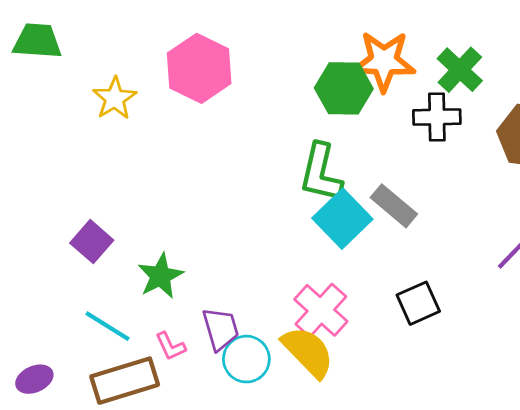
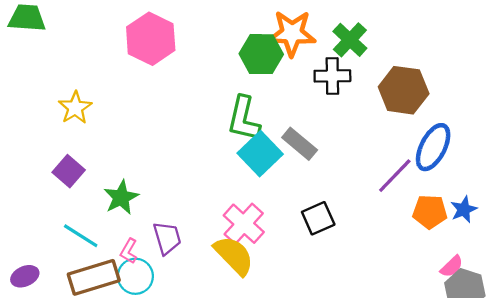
yellow star: (115, 98) -> (75, 108), moved
pink L-shape: (170, 346) -> (129, 251), turned 55
cyan circle: (246, 359) -> (135, 276), moved

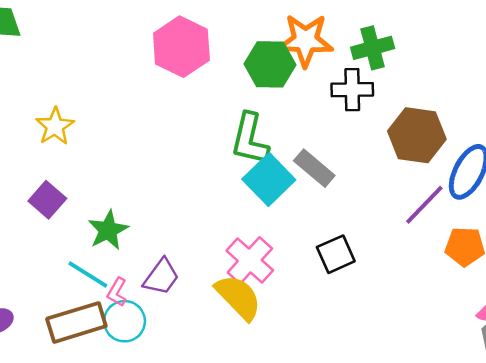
pink hexagon: (151, 39) -> (181, 47), moved
green cross: (350, 40) -> (373, 48), turned 32
brown hexagon: (404, 90) -> (417, 135), moved
cyan line: (81, 236) -> (88, 274), moved
purple trapezoid: (167, 238) -> (161, 277), turned 52

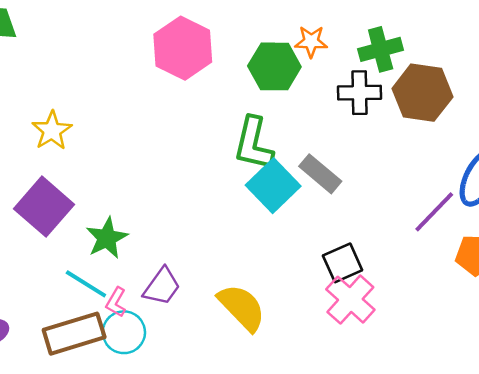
orange star: (305, 40) -> (311, 42), size x0.6
brown hexagon: (417, 135) -> (422, 93), moved
purple square: (47, 200) -> (44, 207), size x1.5
pink cross: (250, 260) -> (350, 300), moved

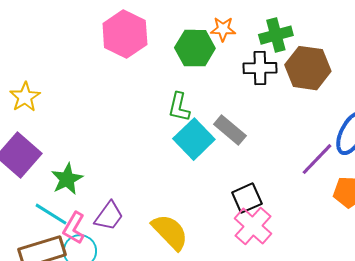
green L-shape: (254, 144) -> (179, 107), size x0.7
pink L-shape: (116, 302) -> (74, 228), size x1.4

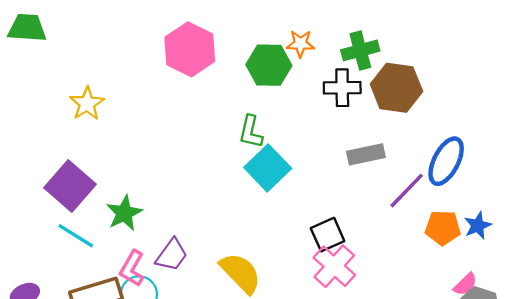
yellow star: (25, 97) -> (87, 104), moved
gray rectangle: (230, 130) -> (366, 154), moved, turned -52
cyan line: (51, 214) -> (76, 236), moved

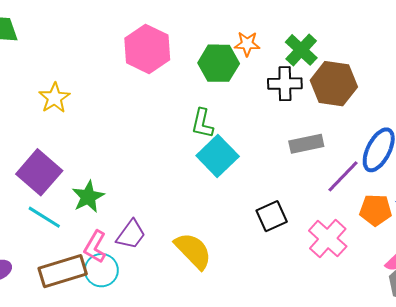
green cross: (360, 50) -> (301, 50), turned -32
pink cross: (334, 266) -> (328, 239), moved

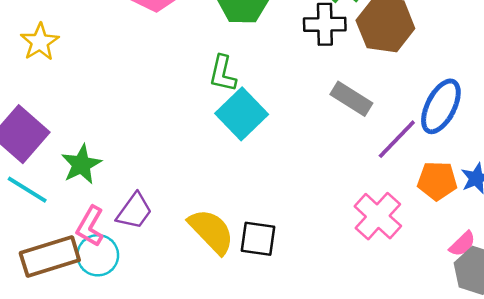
gray rectangle: (306, 144) -> (351, 99), turned 44
black square: (272, 216) -> (258, 239), moved, turned 32

